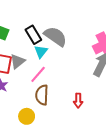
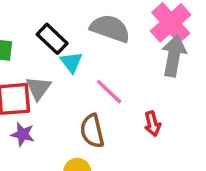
gray semicircle: (55, 36) -> (110, 28), moved
pink line: (38, 74) -> (109, 92), moved, turned -72

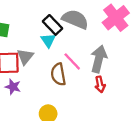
black rectangle: (52, 39) -> (52, 25), moved
gray arrow: (174, 56) -> (99, 59), moved
brown semicircle: (92, 131) -> (58, 74), moved

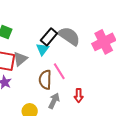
black rectangle: (52, 25) -> (49, 37), turned 72
gray arrow: (99, 59) -> (54, 101), moved, size x0.7

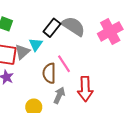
cyan triangle: (43, 49) -> (36, 44), moved
red arrow: (79, 95) -> (85, 89), size x1.6

